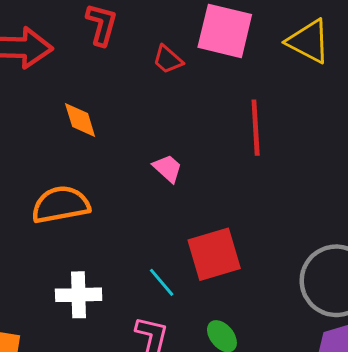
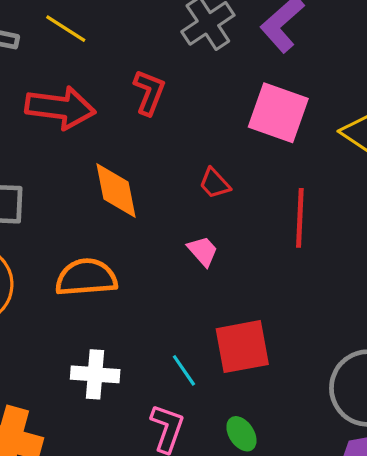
red trapezoid: (168, 59) -> (215, 183), moved
orange diamond: (80, 120) -> (116, 190), size x1.4

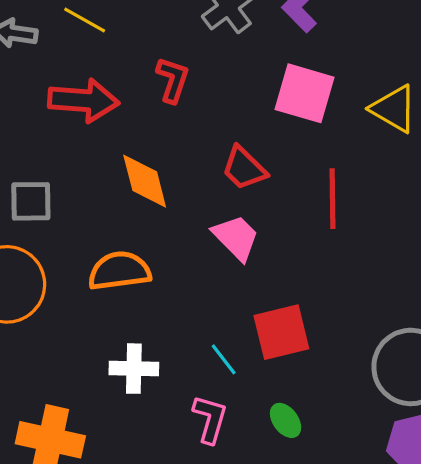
red trapezoid: (215, 183) -> (244, 168), size x1.4
pink trapezoid: (203, 251) -> (236, 238), size x1.5

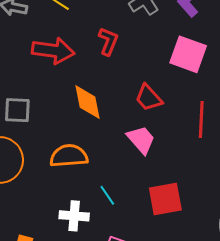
cyan line: (224, 359) -> (107, 195), moved

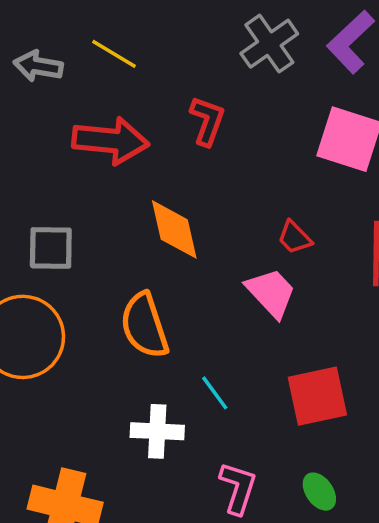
red trapezoid: (149, 98) -> (295, 238), moved, size x0.7
orange semicircle: (69, 156) -> (144, 326), turned -102

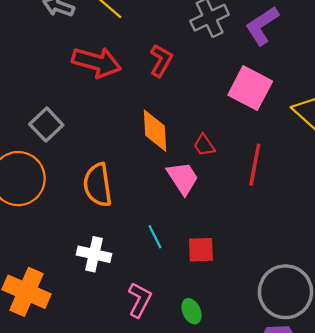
orange diamond: (174, 229) -> (155, 131), moved
gray square: (51, 248) -> (46, 125), turned 36
cyan line: (215, 393) -> (155, 237), moved
red square: (317, 396) -> (201, 250), size x0.7

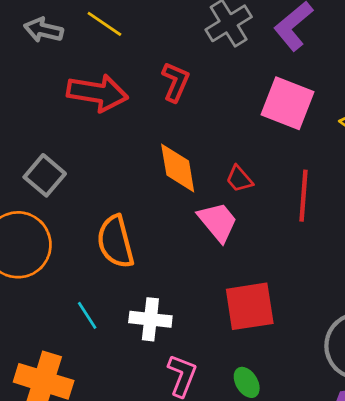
cyan line: (155, 237) -> (87, 315), moved
red square: (201, 250) -> (250, 306), size x1.5
white cross: (94, 254) -> (150, 319), moved

